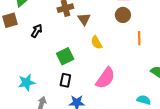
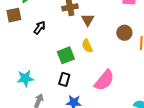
brown circle: (123, 15) -> (124, 33), moved
yellow semicircle: (96, 42) -> (87, 46), moved

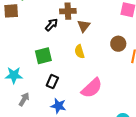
black arrow: (40, 28) -> (51, 25), moved
green square: (66, 55) -> (43, 56), moved

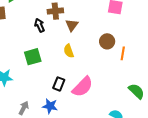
black arrow: (51, 25) -> (40, 25), turned -64
black rectangle: (52, 82) -> (59, 84), moved
gray arrow: (24, 99) -> (24, 108), moved

